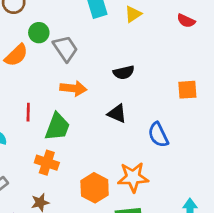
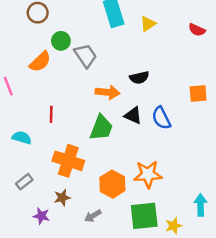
orange arrow: (73, 88) -> (107, 92), moved
green trapezoid: (57, 127) -> (101, 128), moved
blue semicircle: (158, 135) -> (161, 118), moved
orange cross: (47, 163) -> (68, 161), size x1.4

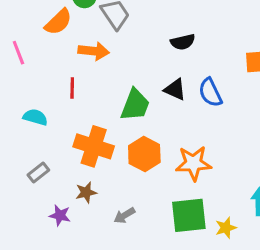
orange arrow: (107, 92) -> (94, 51), moved
orange hexagon: (112, 184) -> (144, 154), moved

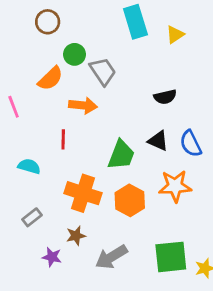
orange star: (194, 163) -> (175, 186), moved
gray arrow: (124, 215) -> (111, 257), size x1.6

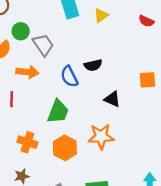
black triangle: (158, 141) -> (112, 99), moved
blue semicircle: (191, 144) -> (69, 77), moved
orange cross: (83, 193) -> (27, 142), size x0.7

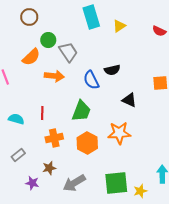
red line: (12, 99) -> (42, 113), moved
orange cross: (27, 142) -> (54, 138), turned -30

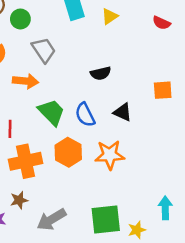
green circle: (48, 40) -> (20, 19), moved
blue semicircle: (91, 80) -> (85, 115), moved
green trapezoid: (81, 111) -> (51, 112), moved, turned -65
orange cross: (54, 138) -> (26, 161), size x1.4
orange hexagon: (87, 143) -> (68, 152), moved

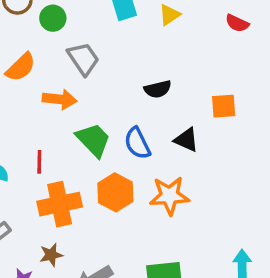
orange square: (163, 90) -> (224, 106), moved

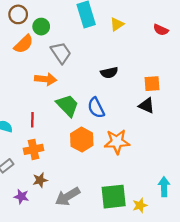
orange semicircle: (21, 67) -> (24, 44), moved
black triangle: (186, 140) -> (147, 106), moved
orange cross: (60, 204) -> (33, 149), moved, size x0.7

